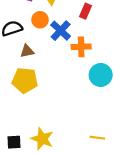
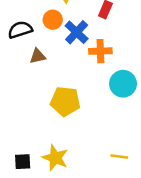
yellow pentagon: (25, 80) -> (65, 101), moved

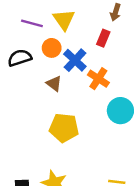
orange cross: (100, 51) -> (98, 79), turned 35
brown triangle: (38, 56) -> (54, 84), moved, turned 49

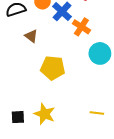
brown triangle: (54, 84) -> (31, 36), moved

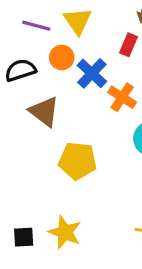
brown triangle: (31, 36) -> (44, 112), size x1.5

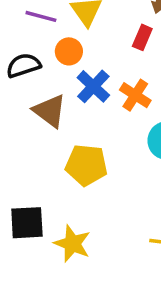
blue cross: (92, 73) -> (93, 86), moved
black square: (24, 237) -> (27, 223), moved, size x1.5

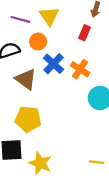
yellow pentagon: (86, 165) -> (28, 119), moved

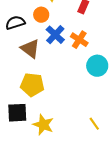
yellow line: (97, 162) -> (94, 124), turned 48

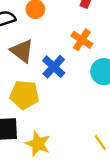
blue cross: (55, 35) -> (54, 67), moved

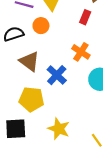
yellow star: (38, 144) -> (59, 129), moved

